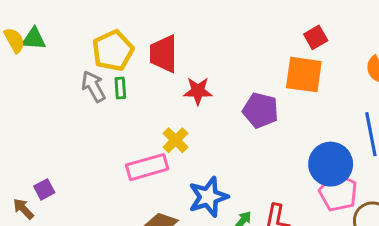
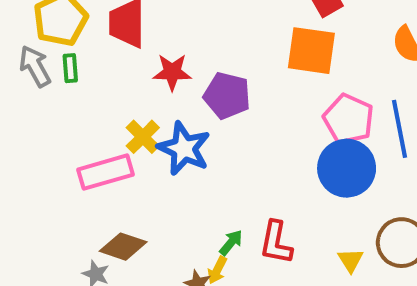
purple pentagon: (261, 110) -> (227, 96), moved
pink pentagon: (338, 192) -> (349, 119), moved
blue star: (208, 197) -> (184, 149), moved, turned -30

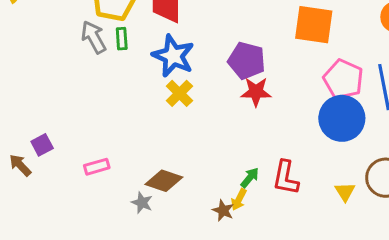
red star: (172, 72) -> (256, 92), moved
blue star: (184, 149) -> (173, 56), moved
pink rectangle: (106, 172) -> (97, 167), moved, size x0.6

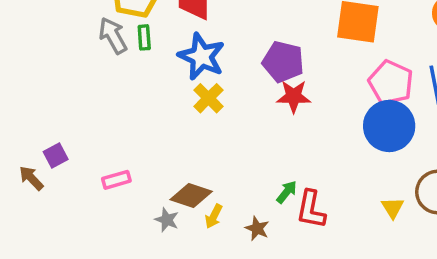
red L-shape: (286, 178) -> (311, 209), moved
yellow arrow: (239, 200) -> (214, 216), moved

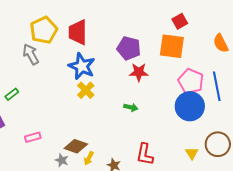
green rectangle: (144, 37) -> (12, 94), moved, turned 56
purple pentagon: (283, 62) -> (129, 48), moved
red star: (294, 96) -> (139, 72), moved
green arrow: (287, 192) -> (131, 107), moved, turned 64

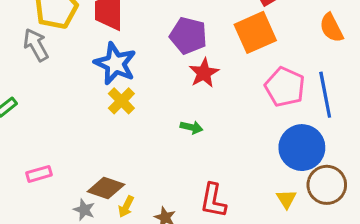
orange square: (172, 46) -> (255, 32), turned -32
red star: (139, 72) -> (204, 73), turned -30
blue circle: (190, 106) -> (302, 148), moved

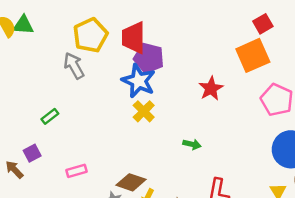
purple pentagon: (188, 36) -> (149, 58), moved
green arrow: (191, 127) -> (192, 144), moved

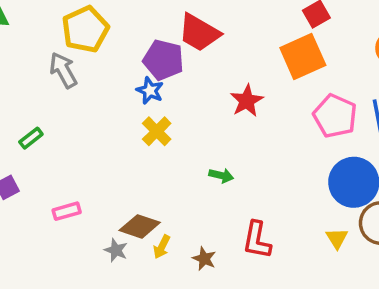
red trapezoid: (134, 38) -> (199, 33), moved, turned -60
blue star: (139, 81) -> (150, 91), size x0.6

